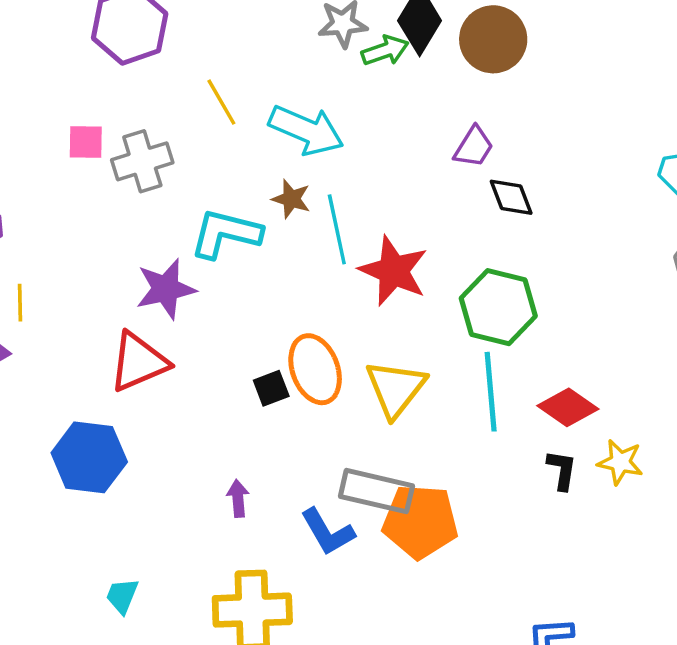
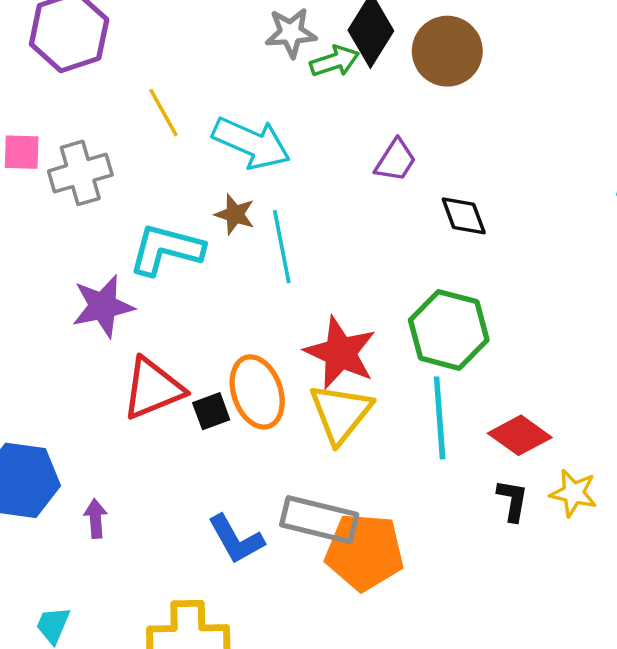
purple trapezoid: (474, 147) -> (396, 160), moved
red star: (394, 271) -> (340, 353), moved
red triangle: (138, 362) -> (153, 389), moved
purple arrow: (238, 498) -> (96, 519), moved
blue L-shape: (328, 532) -> (236, 539), moved

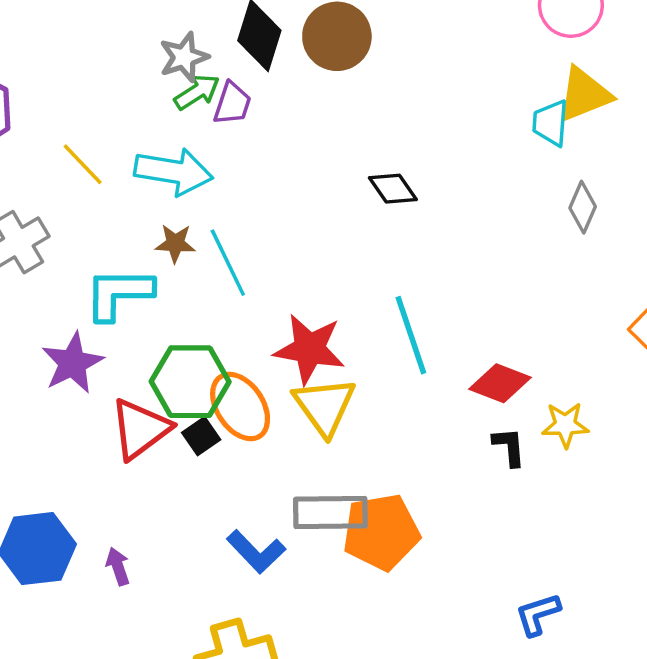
green arrow: (335, 61) -> (197, 92), moved
purple trapezoid: (396, 160) -> (232, 103), moved
green hexagon: (449, 330) -> (190, 382), moved
cyan line: (440, 418) -> (411, 335), moved

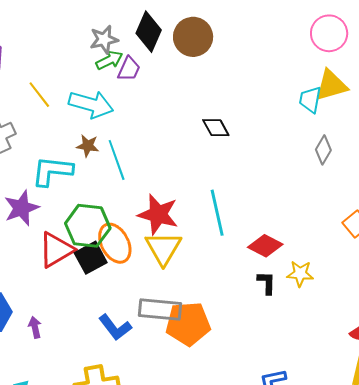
black square: (201, 436) -> (91, 258), size x1.5

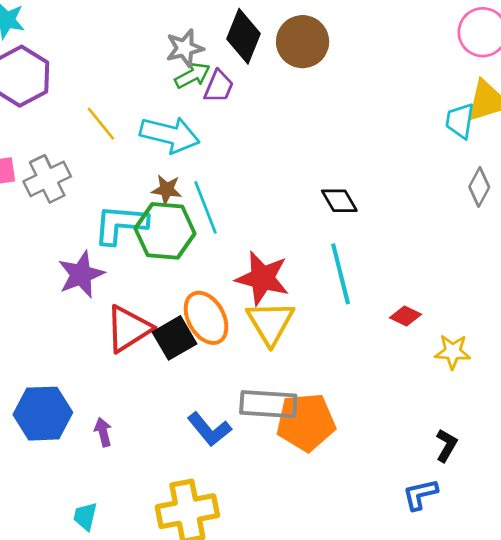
black diamond: (216, 128) -> (339, 201), moved
green hexagon: (88, 226) -> (165, 231), moved
red diamond: (265, 246) -> (406, 316), size x0.7
black L-shape: (267, 283) -> (446, 445), moved, turned 30

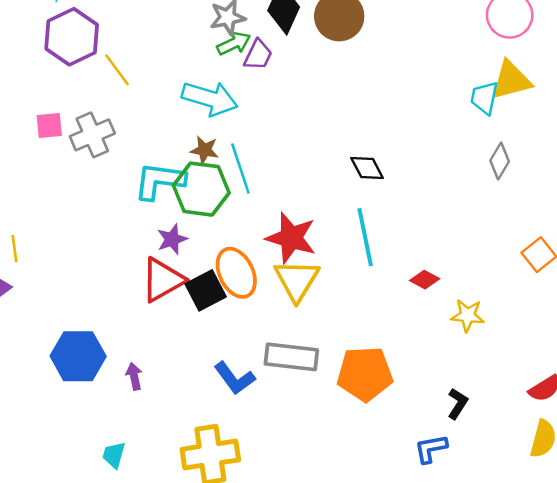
yellow line: (101, 124) -> (117, 70), moved
purple star: (81, 274) -> (172, 239), moved, size x0.7
orange pentagon: (306, 422) -> (365, 374), moved

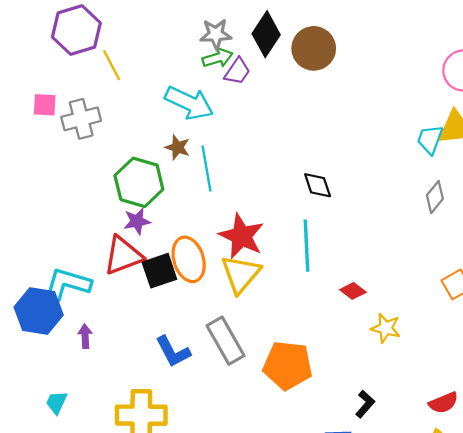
cyan L-shape: (159, 181) -> (67, 284), moved
green hexagon: (201, 189) -> (139, 182), moved
gray rectangle: (291, 357) -> (226, 341), turned 45

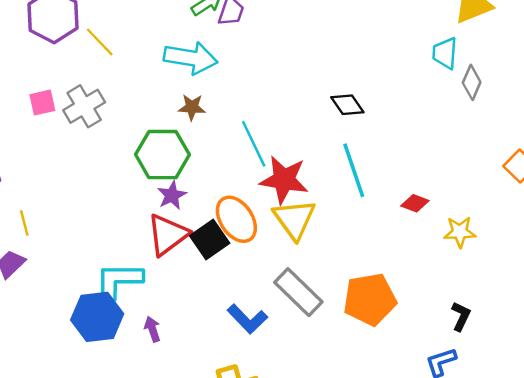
cyan trapezoid: (430, 140) -> (445, 53), moved
cyan line: (206, 169) -> (254, 144), moved

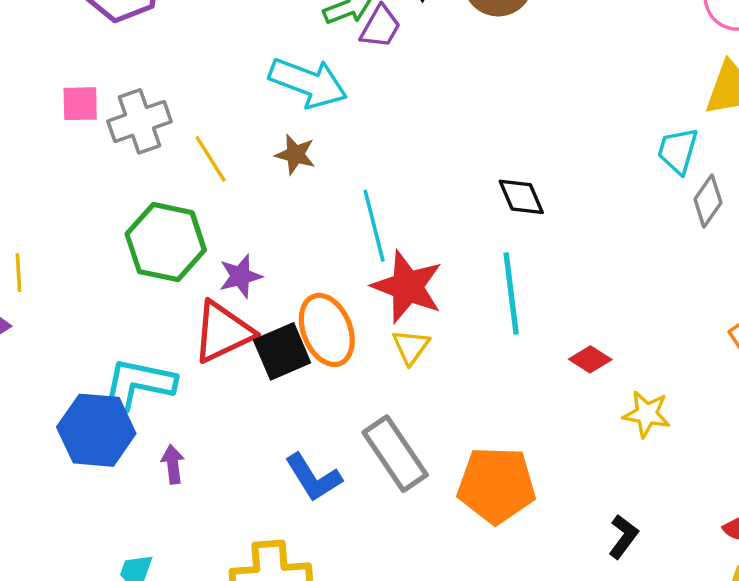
yellow line: (100, 42) -> (211, 159), moved
green hexagon: (162, 155) -> (166, 242), moved
yellow triangle: (294, 219) -> (411, 347), size x0.6

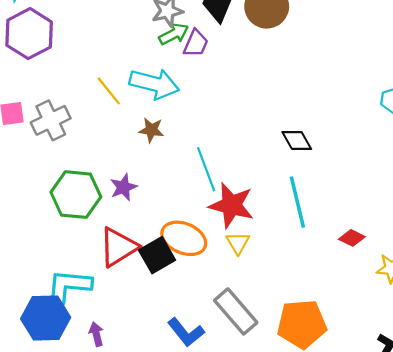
yellow line: (211, 159) -> (109, 91), moved
purple star: (240, 276) -> (123, 187), moved
orange ellipse: (327, 330) -> (184, 238), turned -39

